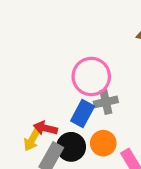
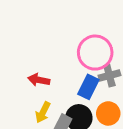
red arrow: (45, 128) -> (39, 80), moved

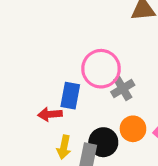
blue rectangle: (88, 87) -> (70, 96), moved

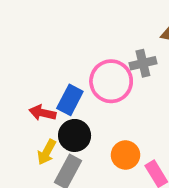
gray cross: (123, 89) -> (143, 63), moved
black circle: (103, 142) -> (75, 135), moved

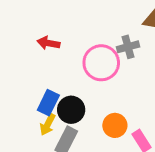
blue rectangle: (70, 100) -> (48, 103), moved
red arrow: (42, 113) -> (48, 43), moved

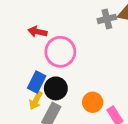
gray cross: (128, 47) -> (107, 19), moved
pink circle: (101, 63) -> (60, 52), moved

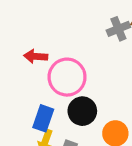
black circle: (56, 88) -> (82, 111), moved

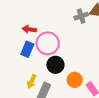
blue rectangle: (43, 118) -> (27, 49), moved

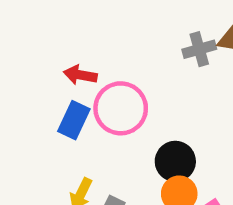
black circle: (55, 65) -> (175, 161), moved

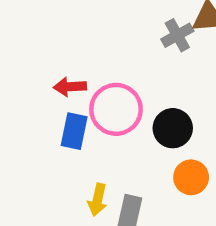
black circle: (175, 161) -> (173, 128), moved

